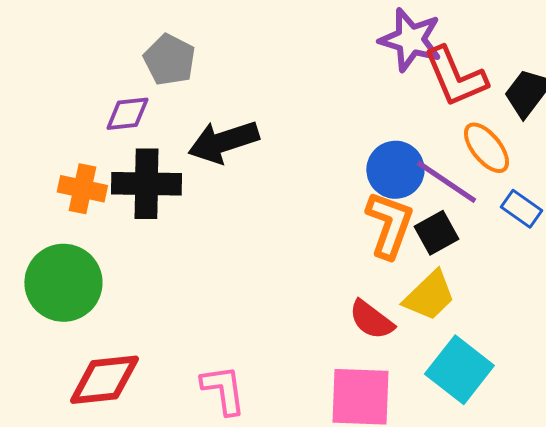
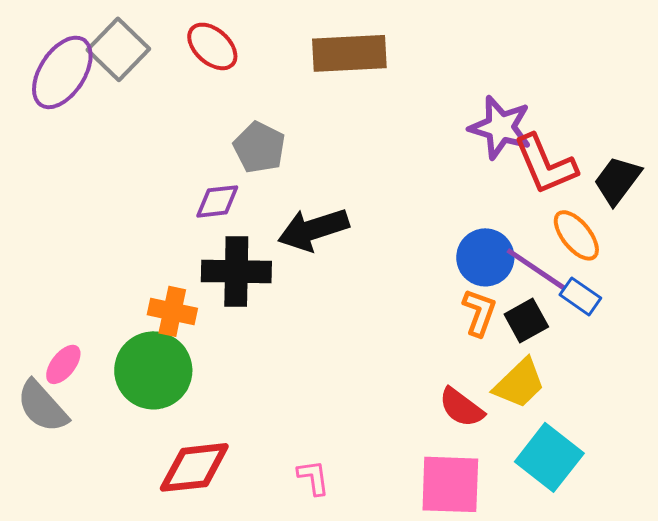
orange cross: (82, 189) -> (172, 311), moved
blue rectangle: (521, 209) -> (580, 296), moved
orange L-shape: (389, 225) -> (479, 312), size x0.7
pink L-shape: (223, 390) -> (313, 477), size x0.7

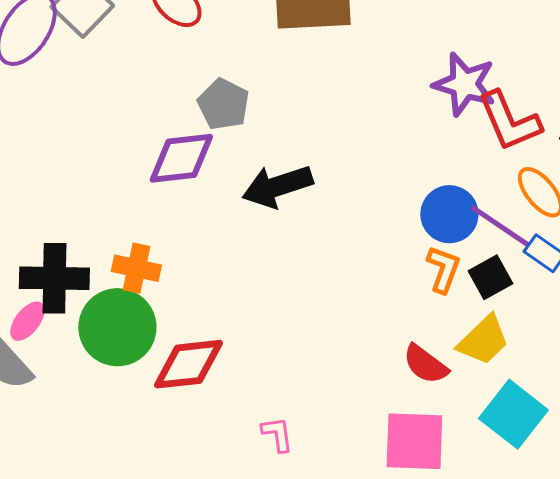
purple diamond: (217, 201) -> (181, 158), size x1.5
black cross: (236, 271) -> (54, 278), moved
red diamond: (194, 467) -> (188, 364), moved

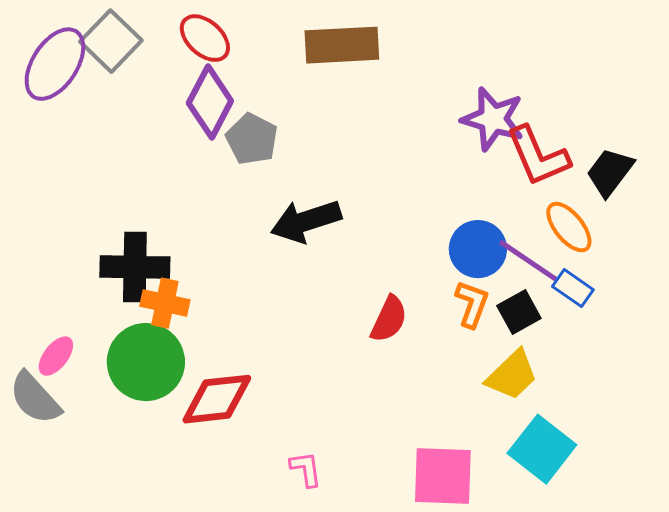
purple diamond: (181, 158) -> (210, 102), moved, turned -56
black cross: (54, 278) -> (135, 267), moved
red semicircle: (425, 364) -> (389, 319), moved, turned -102

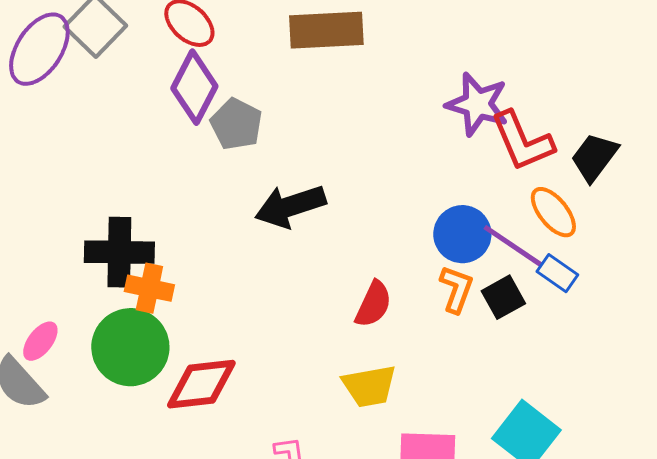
yellow trapezoid: (512, 375) -> (369, 386), moved, turned 34

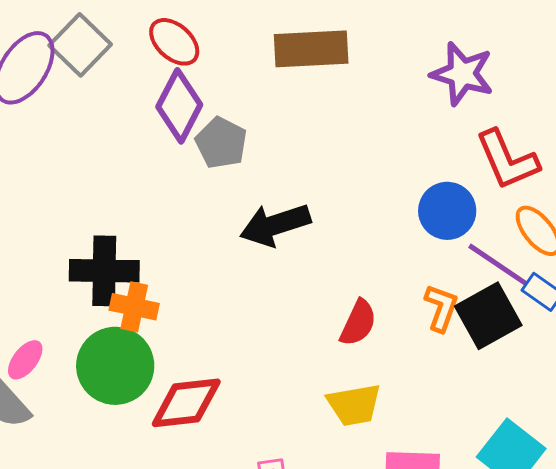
purple star: (477, 104) -> (462, 74), moved
blue circle: (462, 234) -> (447, 211), moved
black square: (503, 297) -> (488, 316), size x1.5

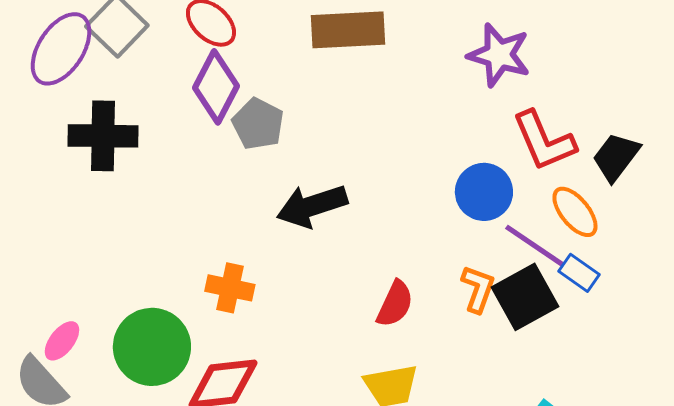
black cross: (104, 271) -> (103, 136), moved
orange cross: (134, 307) -> (230, 288), moved

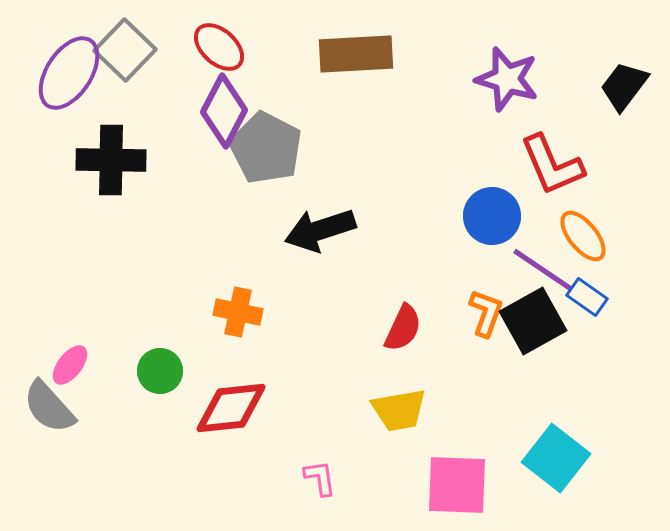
gray pentagon: (258, 124) -> (266, 148), size x1.4
black trapezoid: (616, 157) -> (624, 86), moved
green circle: (152, 347) -> (160, 371), size x0.6

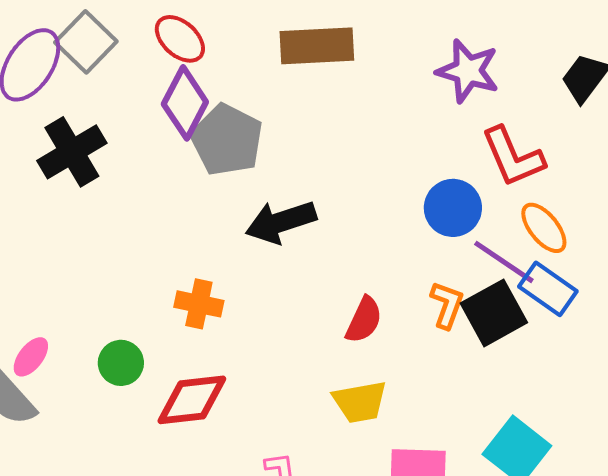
black cross: (111, 160) -> (72, 152), turned -32
blue rectangle: (587, 297) -> (548, 289), size x1.4

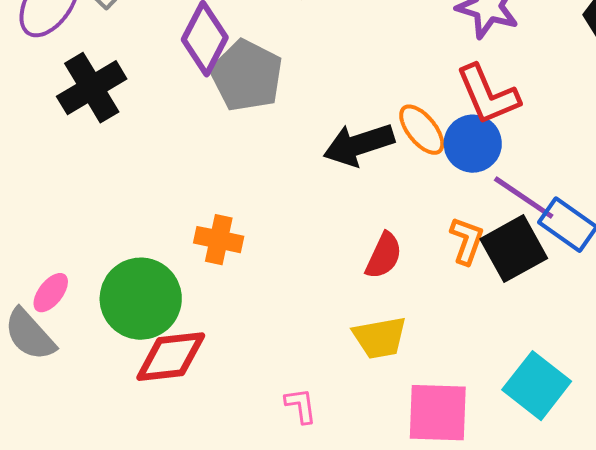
red L-shape: (513, 157) -> (488, 95), moved
black arrow: (281, 222) -> (359, 145), moved
orange ellipse: (544, 228) -> (422, 130), moved
green circle: (121, 363) -> (141, 299), size x1.8
red diamond: (192, 400) -> (171, 357), moved

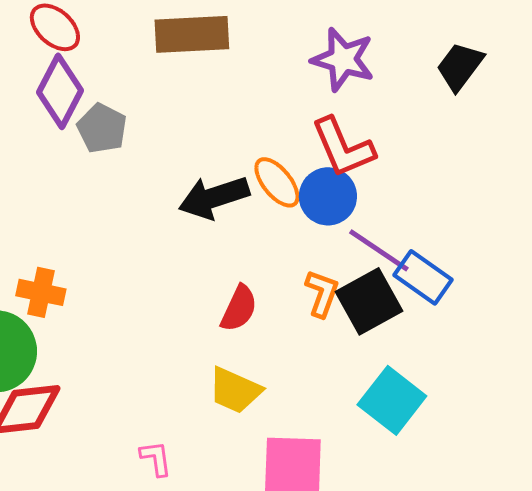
gray pentagon: (247, 76) -> (102, 128), size x0.7
orange cross: (219, 240) -> (41, 292), moved
yellow trapezoid: (380, 338) -> (235, 390), turned 34
cyan square: (537, 386) -> (392, 400), moved

